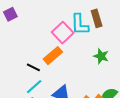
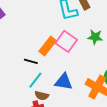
pink square: (63, 33) -> (66, 41), moved

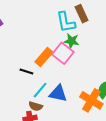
green star: (95, 37) -> (71, 41), moved
cyan line: (35, 80) -> (40, 90), moved

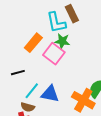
orange rectangle: (44, 57) -> (33, 43), moved
black line: (26, 72) -> (18, 73), turned -32

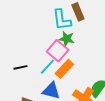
orange rectangle: (33, 43) -> (64, 69), moved
cyan line: (32, 91) -> (47, 67), moved

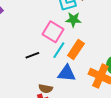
pink square: (58, 51) -> (53, 32), moved

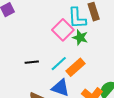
pink square: (53, 32) -> (63, 30), moved

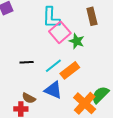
cyan L-shape: (77, 18) -> (51, 18), moved

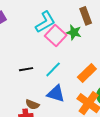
cyan L-shape: (51, 18) -> (45, 22), turned -115
green star: (77, 41) -> (74, 32), moved
orange rectangle: (70, 70) -> (87, 73), moved

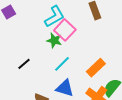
green star: (74, 32) -> (54, 40), moved
black line: (26, 69) -> (24, 64), moved, turned -32

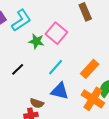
cyan L-shape: (55, 16) -> (21, 20), moved
green star: (54, 40) -> (36, 41), moved

